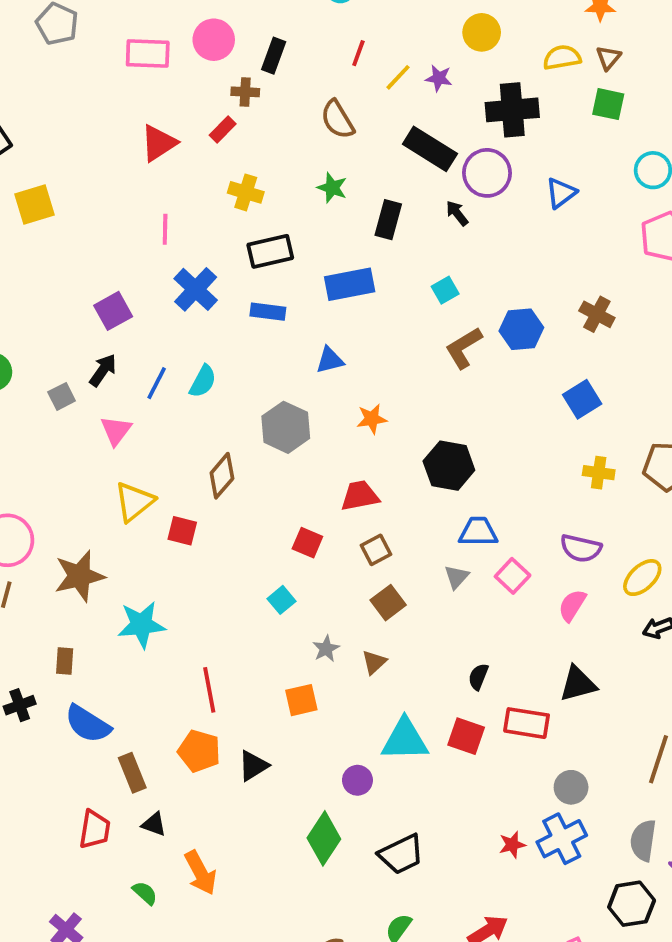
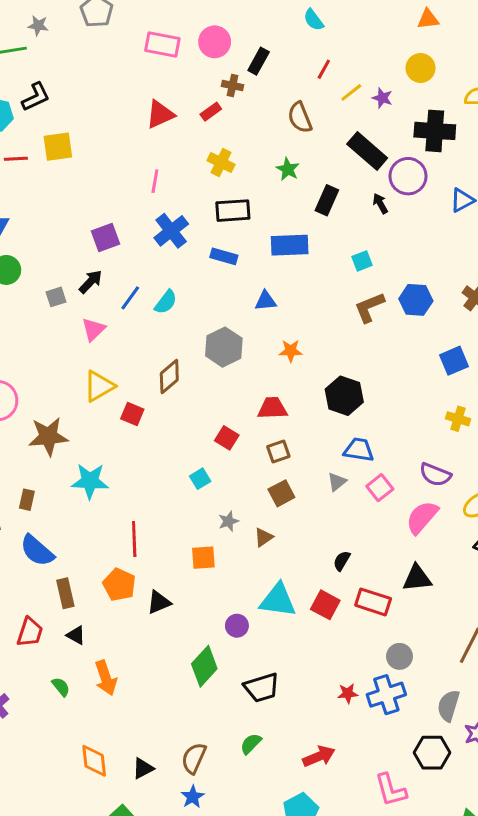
pink semicircle: (572, 605) -> (422, 517), size x1.4

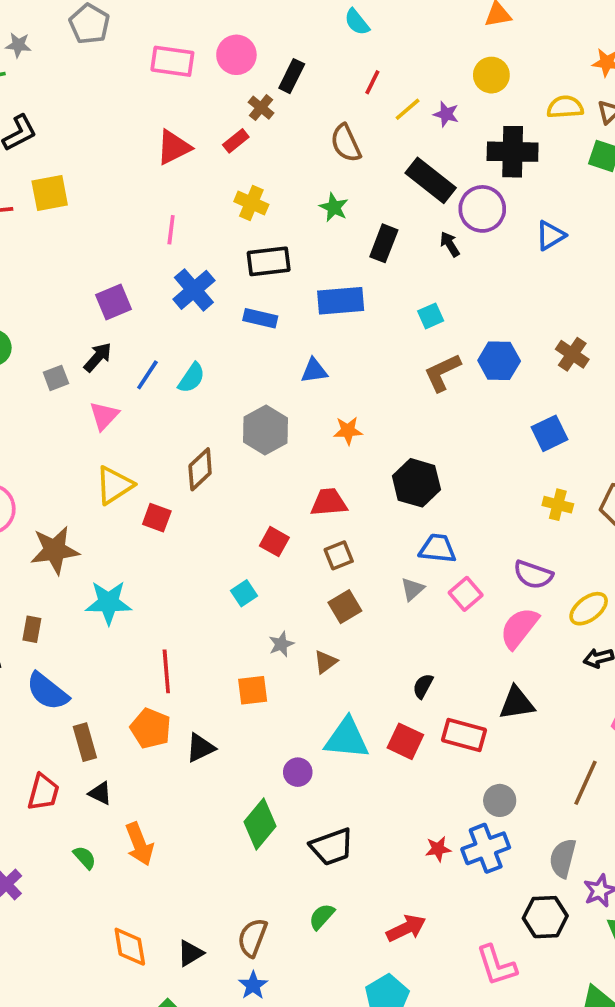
brown cross: (232, 86) -> (261, 108), turned 30

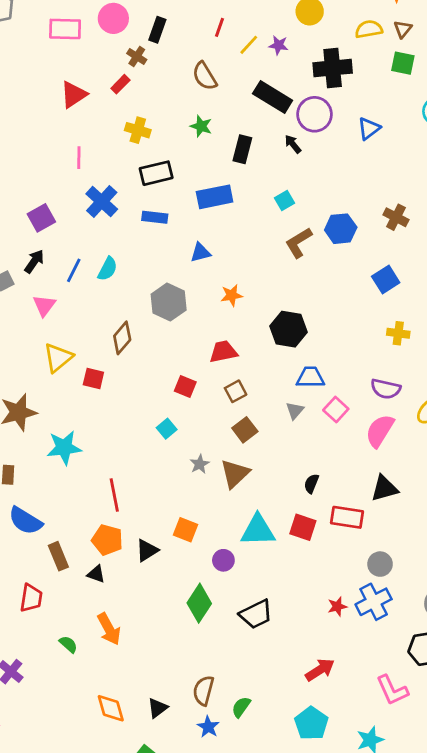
brown triangle: (326, 662) -> (235, 474), size x1.6
orange square: (253, 690) -> (185, 530), moved, turned 35
black triangle: (100, 793) -> (96, 574), moved
green semicircle: (322, 917) -> (241, 707), moved

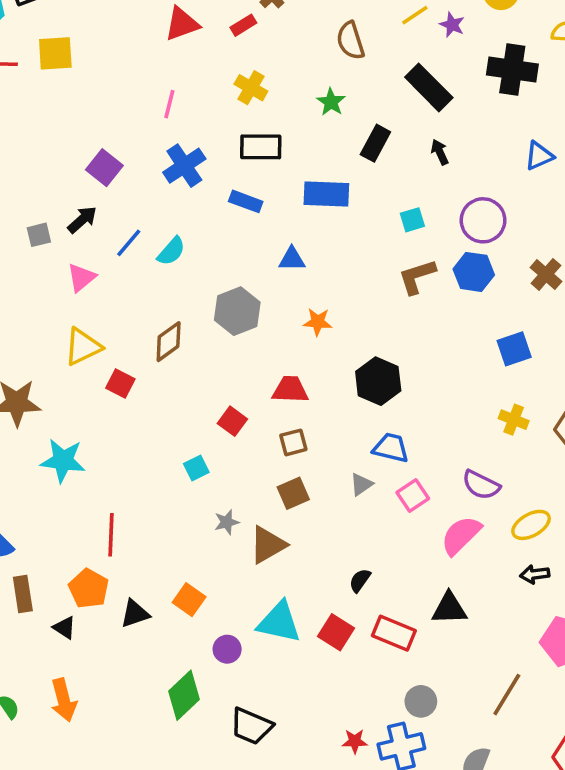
purple circle: (315, 114) -> (483, 220), moved
purple square: (41, 218) -> (104, 168), turned -36
black trapezoid: (256, 614) -> (251, 726), turned 36

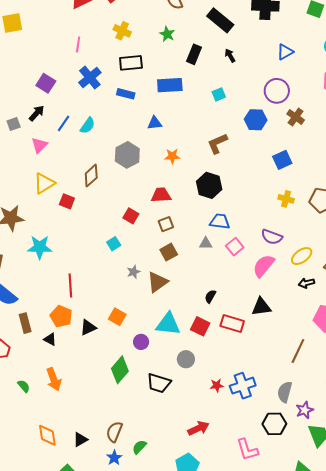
purple circle: (483, 220) -> (277, 91), moved
brown L-shape: (417, 277) -> (217, 143), moved
gray triangle: (361, 484) -> (206, 243), turned 40
gray circle: (421, 701) -> (186, 359), moved

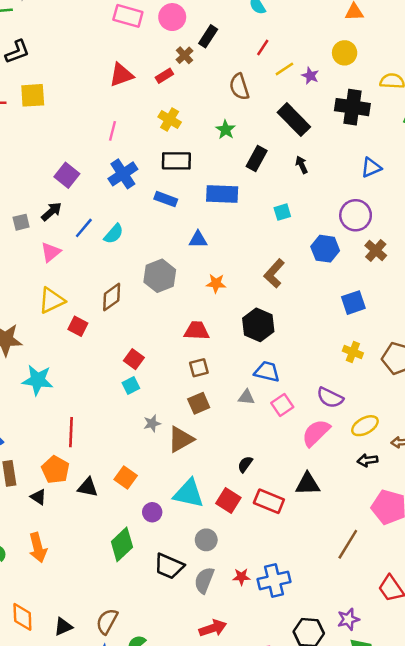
brown L-shape: (217, 143) -> (274, 273), turned -30
red square: (131, 216) -> (134, 359), moved
black triangle: (88, 328) -> (88, 487), turned 30
gray semicircle: (285, 392) -> (204, 580), moved

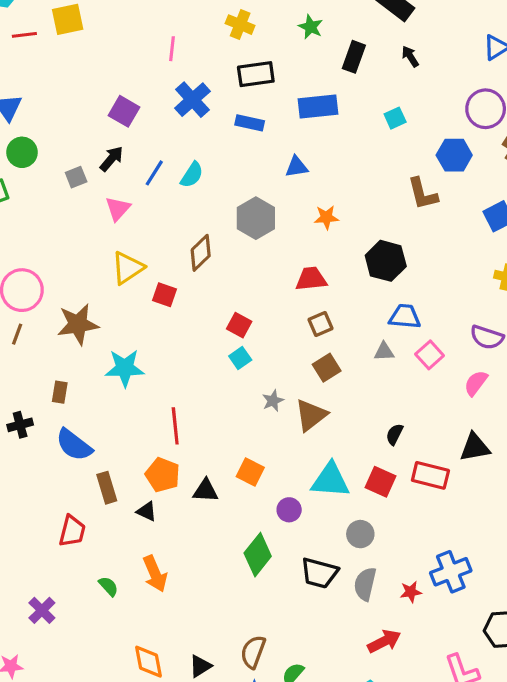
brown L-shape: (274, 273) -> (423, 194), moved, turned -48
pink semicircle: (316, 433) -> (476, 383), size x0.7
red star: (241, 577) -> (411, 592), moved

